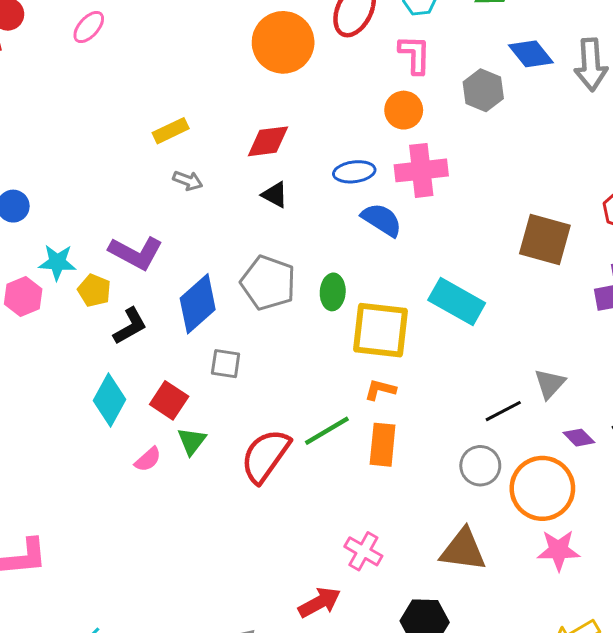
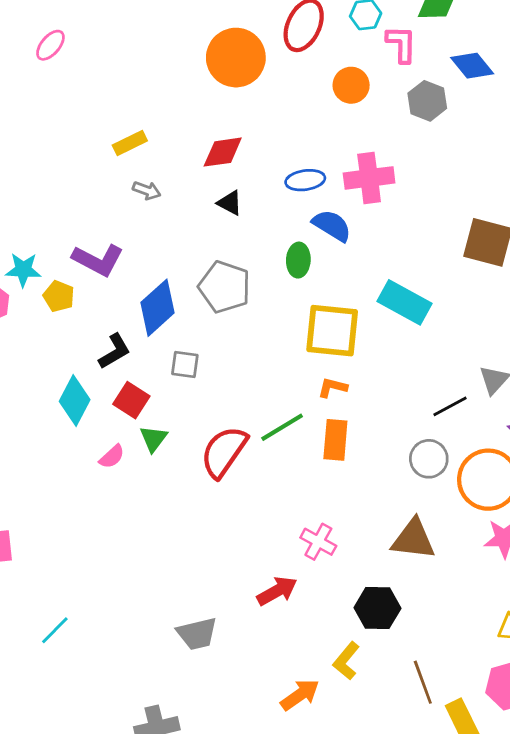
pink L-shape: (415, 54) -> (401, 44), moved
orange circle: (404, 110) -> (351, 85), moved
green ellipse: (333, 292) -> (298, 260), moved
black L-shape: (130, 326) -> (114, 351), moved

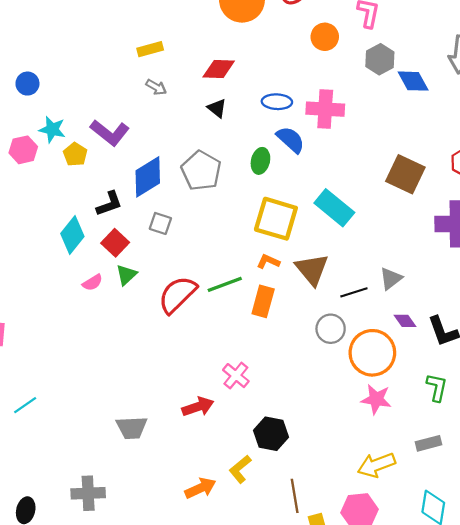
blue diamond: (472, 66) -> (413, 81), moved
brown triangle: (413, 539) -> (312, 269), moved, turned 33

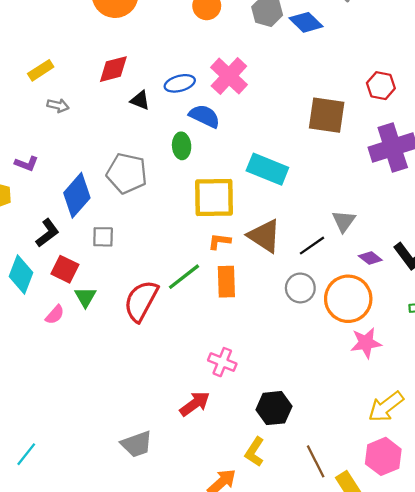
black triangle: (217, 108) -> (140, 100), moved
pink cross: (325, 109) -> (229, 76), turned -33
purple L-shape: (110, 133) -> (26, 164), size x0.6

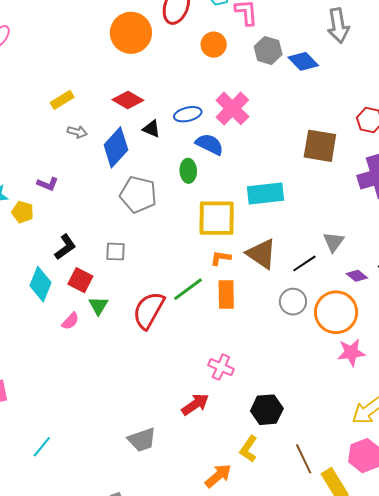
red diamond: (113, 69) -> (128, 100), turned 44
cyan rectangle: (267, 169) -> (265, 193), turned -30
blue diamond: (77, 195) -> (116, 147), moved

